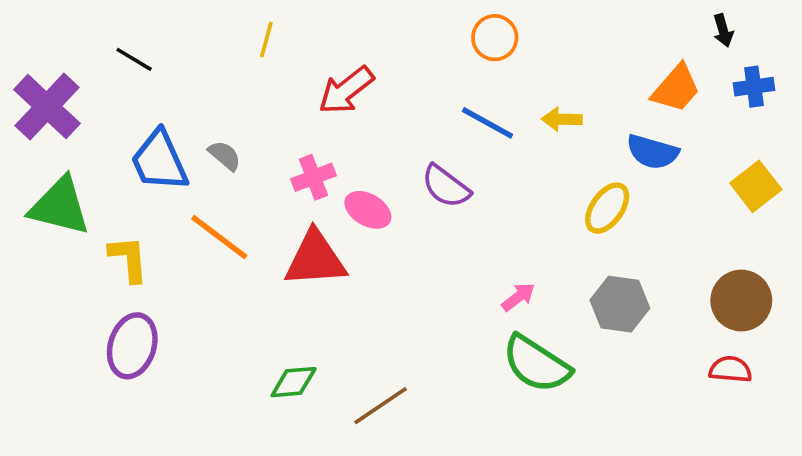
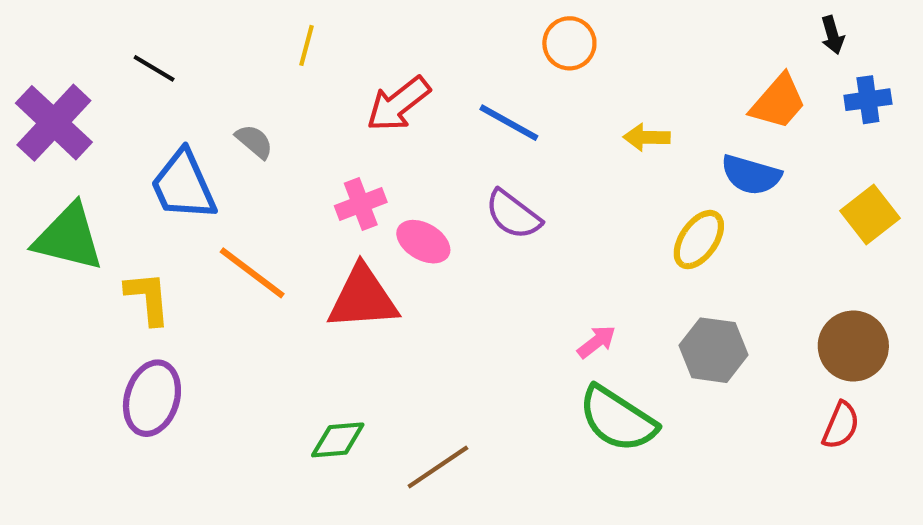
blue line: (488, 123) -> (509, 123), moved
gray semicircle: (225, 155) -> (254, 141), moved
red semicircle: (730, 369) -> (841, 425), turned 108

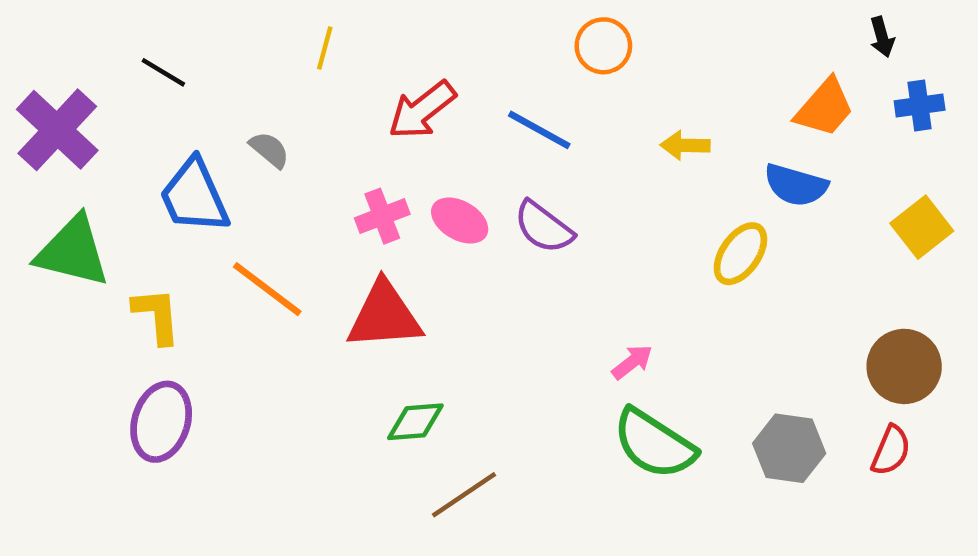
pink ellipse: (423, 242) -> (460, 221), moved
gray hexagon: (713, 350) -> (789, 448), moved
green diamond: (338, 440) -> (415, 422), moved

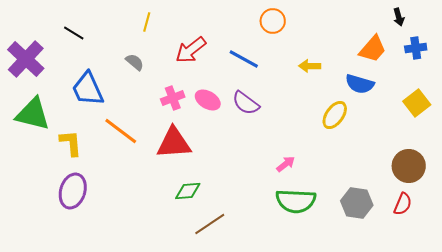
gray semicircle: (269, 150) -> (135, 62), moved
green semicircle: (654, 444) -> (296, 201), turned -30

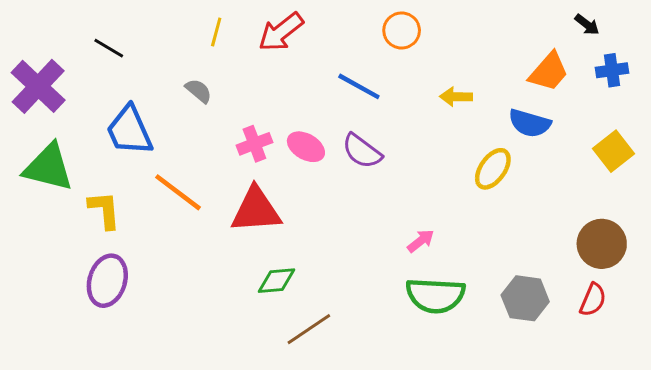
black arrow: (399, 17) -> (587, 25), turned -36
red arrow: (191, 50) -> (281, 32), moved

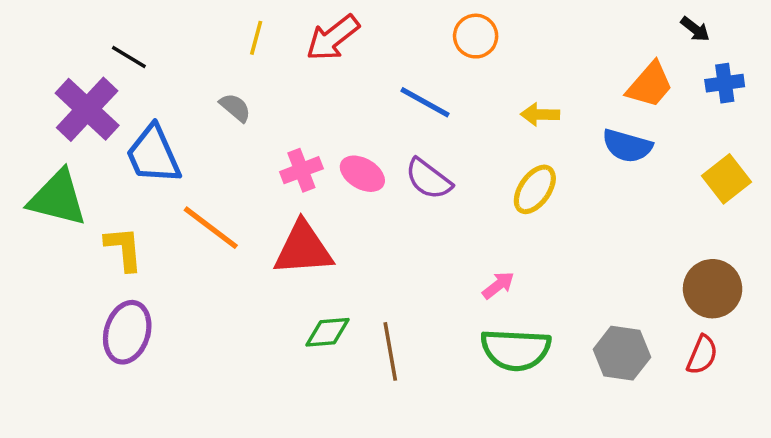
purple cross: (38, 86) -> (87, 109), moved
yellow ellipse: (493, 169) -> (535, 189), moved
brown line: (309, 329) -> (390, 351), moved, turned -66

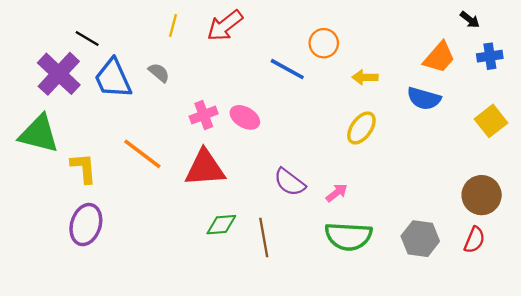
orange circle: (476, 36) -> (324, 43), moved
blue trapezoid: (153, 155) -> (113, 79), moved
purple semicircle: (429, 179) -> (290, 182), moved

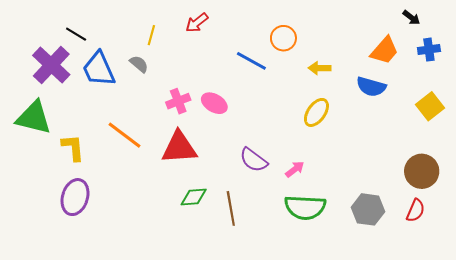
yellow line: (173, 26) -> (151, 35), moved
red arrow: (225, 26) -> (197, 23), size x0.7

